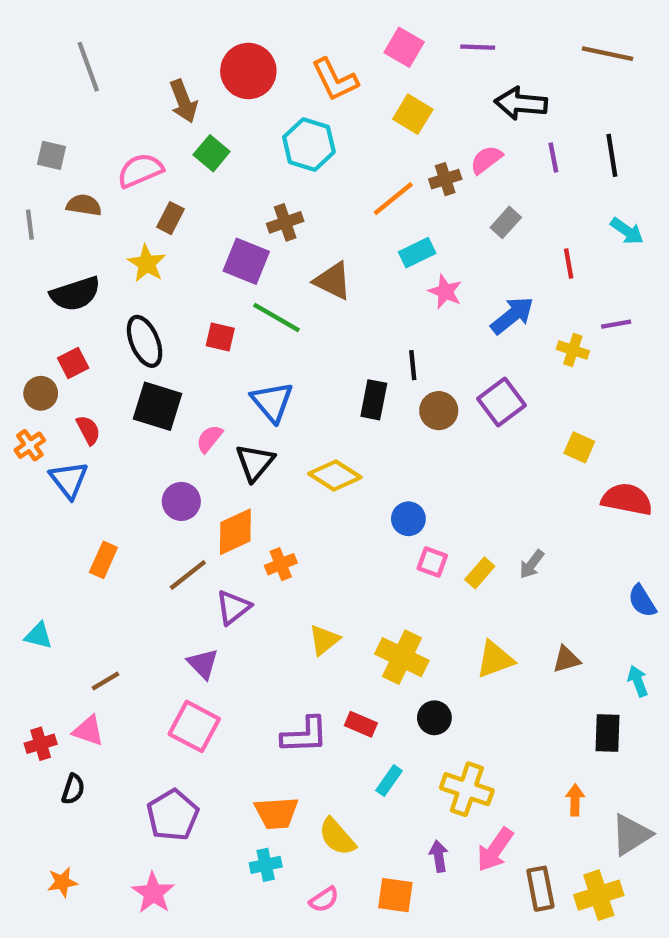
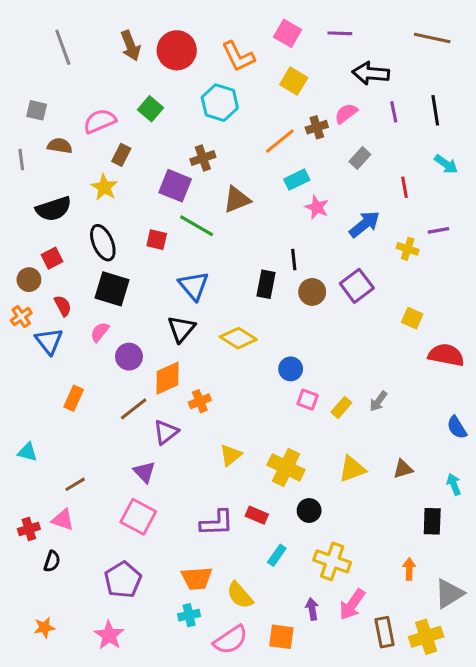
brown arrow: (183, 101) -> (131, 46), moved
brown triangle: (333, 281) -> (237, 200), turned -48
pink semicircle: (209, 439) -> (100, 332), moved
pink semicircle: (324, 899) -> (231, 640), size x1.6

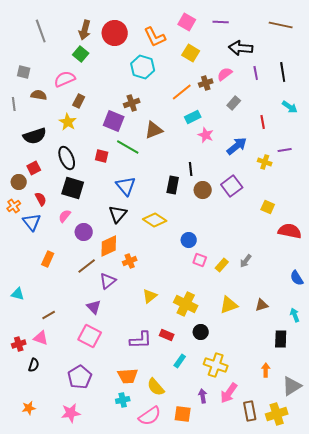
brown arrow: (131, 46) -> (85, 30), turned 36
green square: (151, 109) -> (81, 54), moved
pink star: (109, 635) -> (71, 413), turned 30

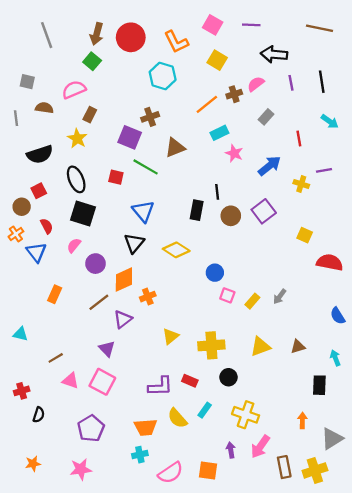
yellow cross: (186, 304) -> (211, 345), turned -30
pink triangle: (41, 338) -> (70, 381), moved
yellow semicircle: (156, 387) -> (177, 418), moved

